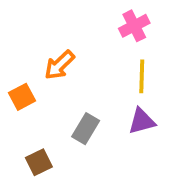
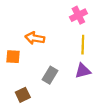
orange arrow: (59, 65) -> (35, 38), turned 54
orange square: (22, 97) -> (13, 57), turned 32

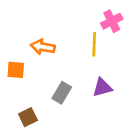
pink cross: (78, 15) -> (112, 21), moved
yellow line: (83, 45) -> (94, 44), moved

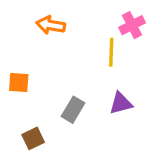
orange arrow: (43, 47) -> (51, 25), moved

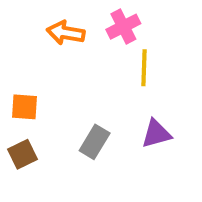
pink cross: (132, 25) -> (123, 27), moved
brown square: (33, 138) -> (22, 154), moved

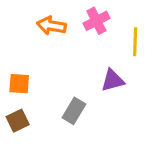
yellow line: (144, 68) -> (135, 42), moved
purple triangle: (156, 134) -> (113, 80), moved

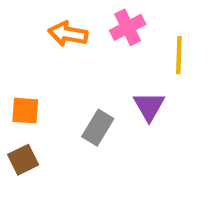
purple triangle: (113, 80) -> (149, 106), turned -45
gray rectangle: (74, 111) -> (98, 128), moved

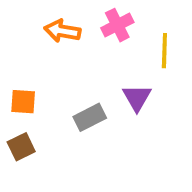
gray rectangle: (98, 128) -> (90, 117), turned 32

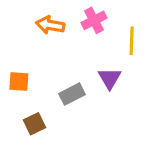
brown square: (21, 147) -> (34, 124), moved

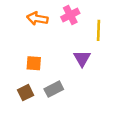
orange square: (19, 81) -> (34, 63), moved
gray rectangle: (72, 94) -> (54, 89), moved

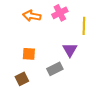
gray rectangle: (54, 89) -> (55, 69), moved

